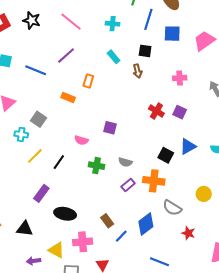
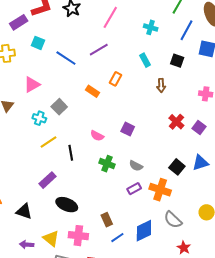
pink line: (71, 22) -> (110, 17), turned 70
brown arrow: (137, 71) -> (161, 85), moved
black line: (59, 162) -> (71, 153), turned -56

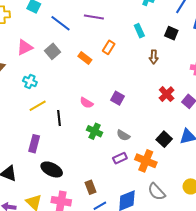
purple line: (99, 50) -> (94, 17), turned 36
gray square: (59, 107) -> (52, 51), moved
purple rectangle: (48, 180) -> (34, 144), turned -36

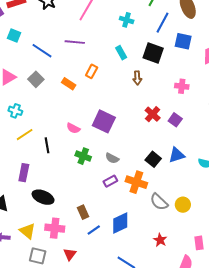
black square: (171, 33) -> (153, 53), size x1.5
purple square: (117, 98) -> (104, 121), size x1.6
gray semicircle: (157, 192) -> (159, 202), moved

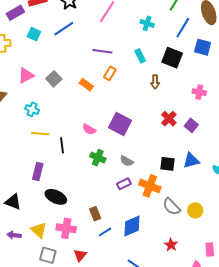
purple line: (75, 42) -> (102, 51), moved
blue line: (42, 51) -> (64, 29), moved, turned -70
yellow line: (25, 135) -> (40, 134), turned 36
black square: (153, 159) -> (168, 164), turned -35

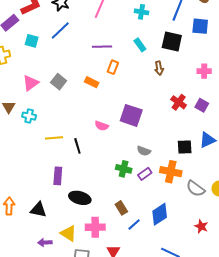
cyan cross: (32, 109) -> (29, 116), moved
green cross: (98, 158) -> (124, 169), moved

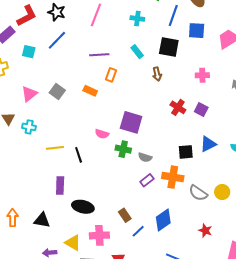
green cross: (124, 169) -> (123, 149), moved

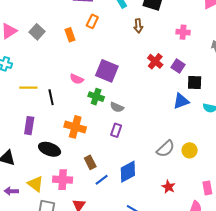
orange rectangle: (90, 91) -> (70, 35), turned 40
black square: (186, 152) -> (195, 82), moved
orange cross: (173, 177) -> (75, 127), moved
purple rectangle: (147, 180) -> (116, 130), turned -40
gray semicircle: (198, 193) -> (166, 149), turned -84

